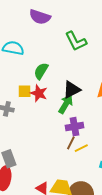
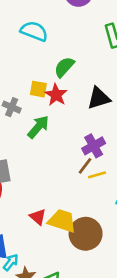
green arrow: (66, 104) -> (38, 127), moved
purple cross: (75, 127) -> (94, 146), turned -30

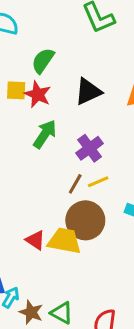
green arrow: (38, 127) -> (45, 134), moved
brown line: (85, 166) -> (75, 184), moved
brown circle: (86, 234) -> (85, 220), moved

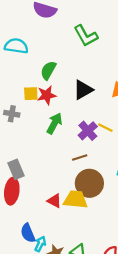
red star: (38, 94) -> (47, 95), turned -30
yellow line: (98, 182) -> (105, 128), moved, turned 56
brown line: (75, 184) -> (80, 158), turned 48

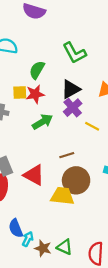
green L-shape: (86, 36) -> (74, 53), moved
green arrow: (54, 123) -> (42, 122), turned 30
purple cross: (88, 131) -> (73, 108), moved
red triangle: (54, 201) -> (34, 175), moved, size x1.5

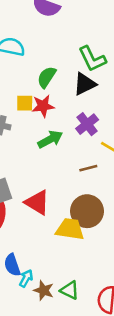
black triangle: (71, 89) -> (85, 84), moved
brown line: (67, 155) -> (88, 168), moved

